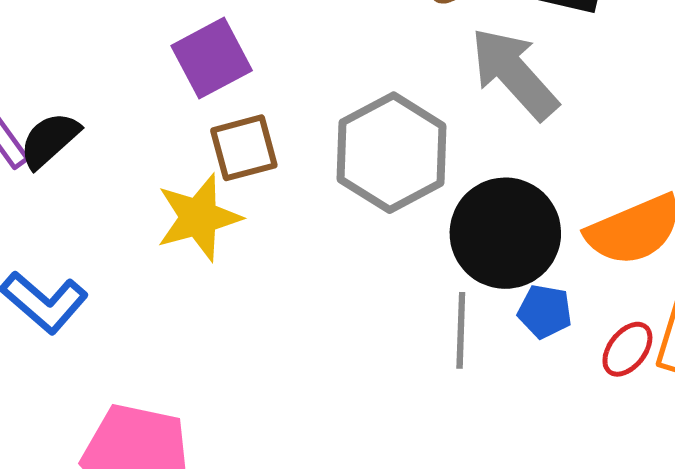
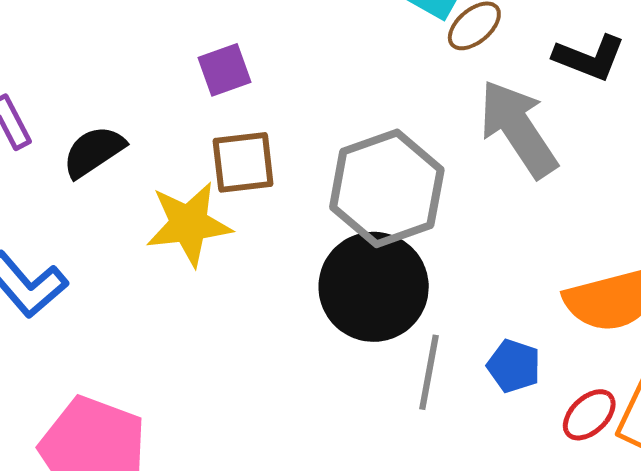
purple square: (212, 58) -> (224, 70), size x0.7
black semicircle: (49, 140) -> (94, 152), moved
black circle: (505, 233) -> (374, 287), moved

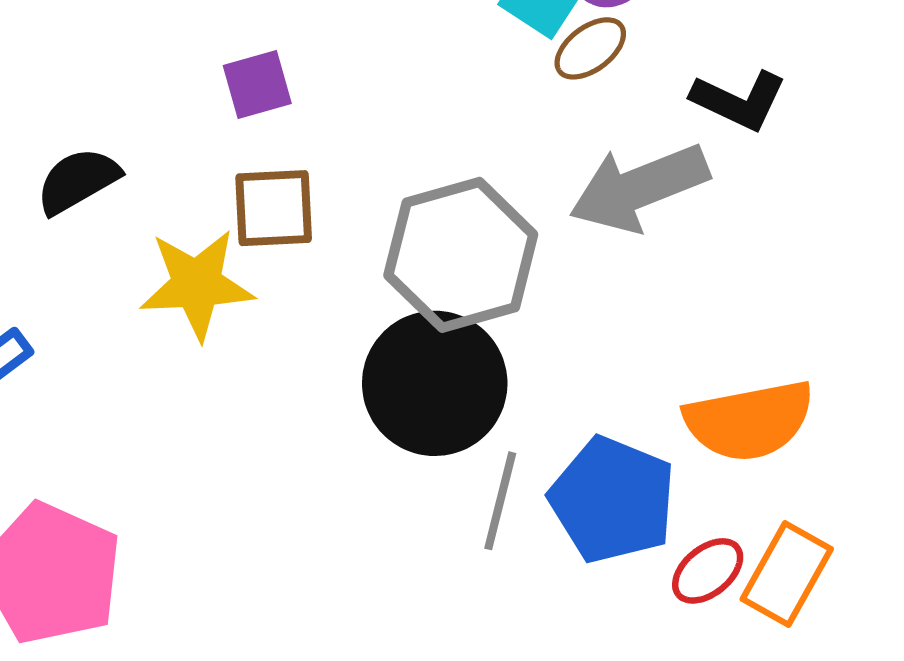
gray arrow: (518, 129) -> (639, 188), turned -82
blue pentagon: (514, 366) -> (613, 500), size x1.8

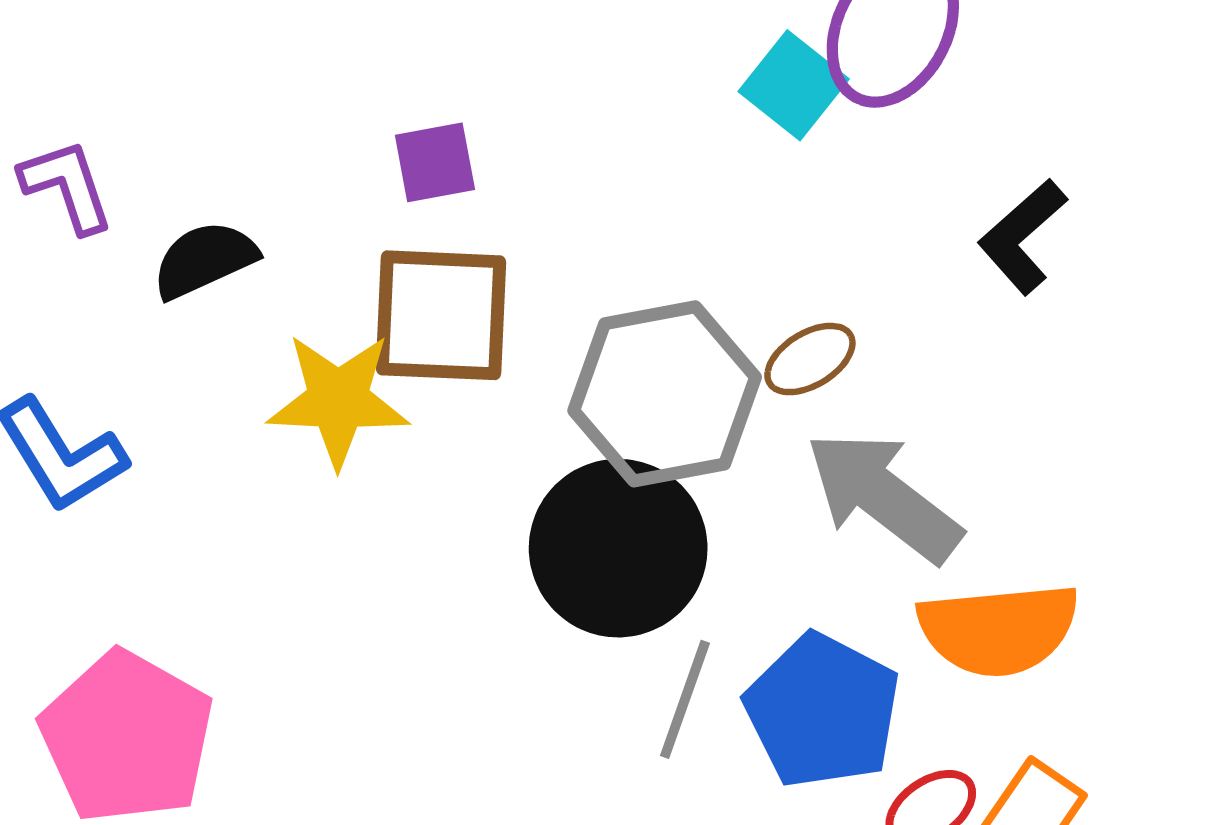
brown ellipse: (590, 48) -> (810, 359), moved
black L-shape: (739, 100) -> (1022, 236), turned 108
gray arrow: (639, 188) -> (884, 496), moved, turned 54
brown square: (274, 208) -> (441, 315), size x1.4

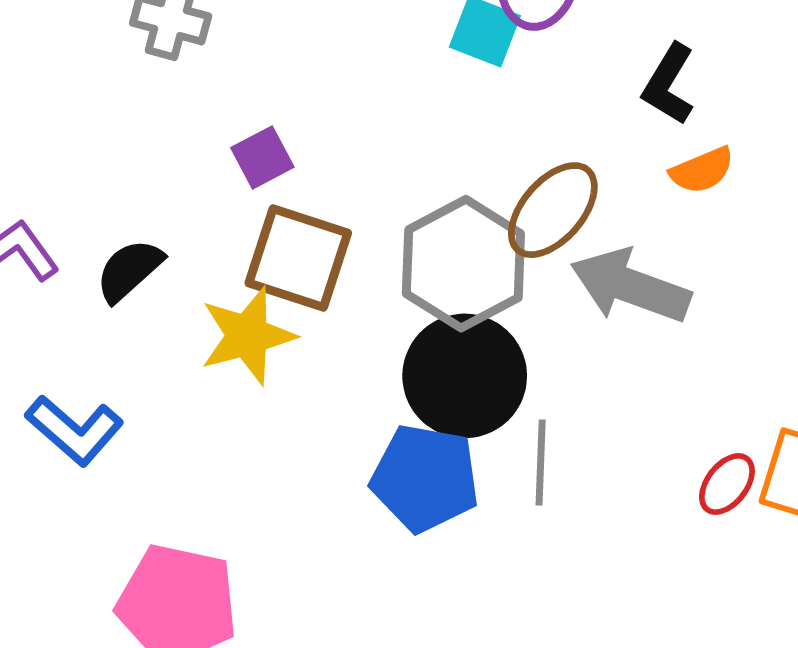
brown square: (441, 315) -> (298, 258), turned 33
brown ellipse: (810, 359) -> (553, 210), size x1.6
orange semicircle: (999, 629) -> (702, 170), moved, size x0.6
blue pentagon: (823, 711) -> (425, 478), moved

